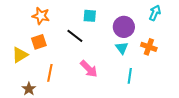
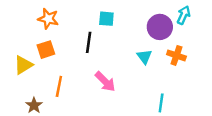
purple circle: (124, 27) -> (160, 27), moved
black line: (75, 36) -> (89, 42), turned 60
cyan line: (130, 76) -> (161, 103), moved

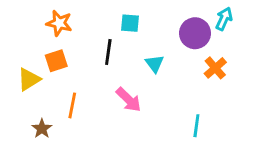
orange cross: (176, 55) -> (215, 68), turned 30
cyan triangle: (144, 57) -> (155, 64), moved

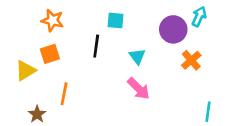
pink arrow: (129, 100) -> (139, 89), moved
cyan line: (196, 126) -> (208, 112), moved

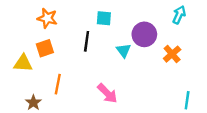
purple circle: (173, 29) -> (144, 34), moved
yellow triangle: (25, 71) -> (23, 63), turned 36
pink arrow: (139, 89) -> (107, 93), moved

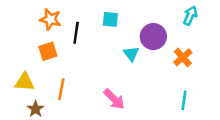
black line: (87, 41) -> (76, 33), moved
yellow triangle: (23, 63) -> (25, 82), moved
cyan line: (187, 100) -> (184, 100), moved

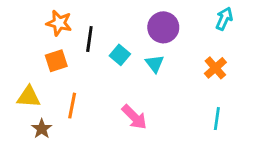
cyan square: (110, 19) -> (120, 55), moved, turned 35
purple circle: (153, 37) -> (163, 27), moved

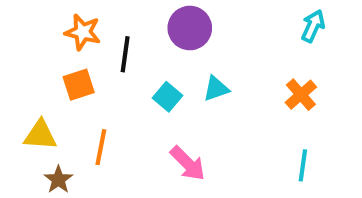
purple circle: (163, 27) -> (190, 28), moved
cyan square: (120, 55) -> (168, 97), moved
cyan triangle: (155, 64) -> (216, 89), turned 48

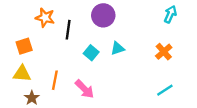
orange square: (79, 85) -> (24, 46), moved
pink arrow: (188, 163) -> (85, 89), moved
cyan line: (303, 165) -> (165, 90), turned 49

